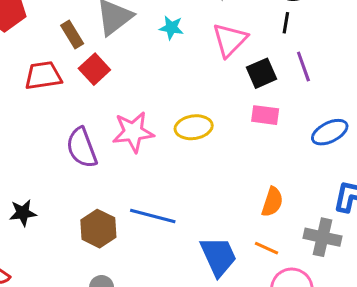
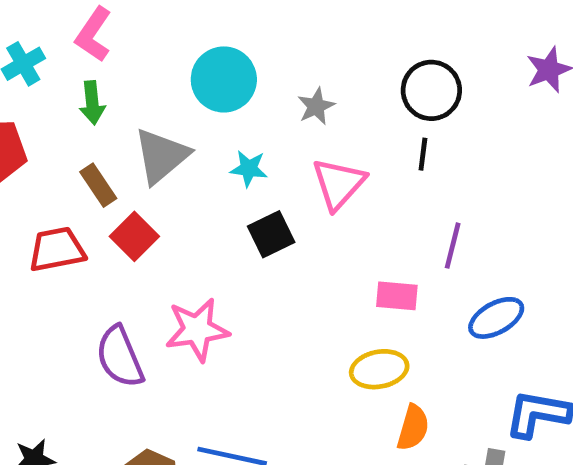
purple line: (303, 66) -> (453, 246), moved, turned 36
black square: (262, 73) -> (271, 234), moved
yellow ellipse: (194, 127) -> (379, 369), moved

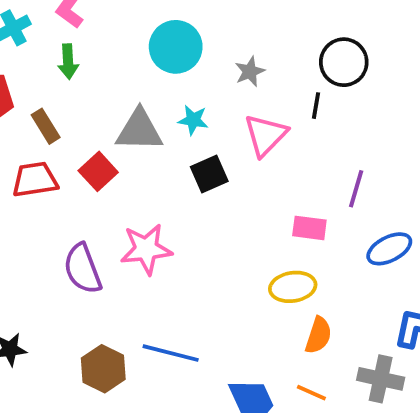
black line: (423, 154) -> (316, 106), moved
gray triangle: (161, 156) -> (139, 130), moved, turned 39
brown rectangle: (98, 185) -> (46, 126), moved

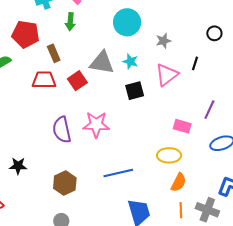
black circle: (344, 62) -> (214, 33), moved, size x0.6
blue line: (171, 353) -> (118, 173), moved, turned -36
orange line: (311, 393) -> (181, 210), moved, turned 56

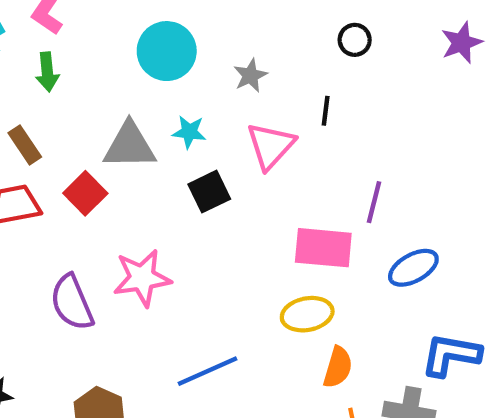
pink rectangle: (182, 126) -> (323, 248), size x1.5

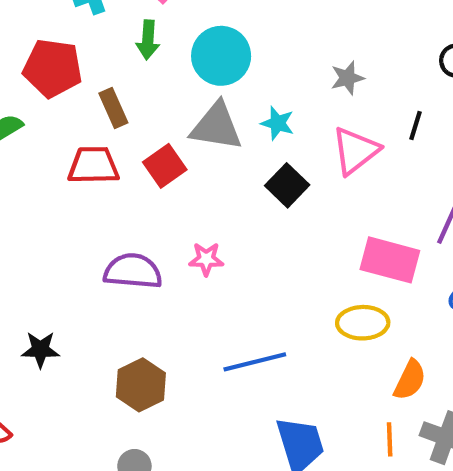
cyan circle: (167, 51) -> (221, 56), moved
black square: (209, 192) -> (287, 185), turned -30
pink star: (142, 278) -> (206, 259), size x0.6
purple semicircle: (72, 302) -> (133, 271), turned 108
orange semicircle: (338, 367) -> (410, 380), moved

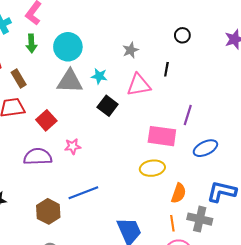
pink triangle: (355, 151) -> (139, 85), turned 35
red square: (165, 166) -> (46, 120), moved
blue line: (255, 362) -> (83, 193), moved

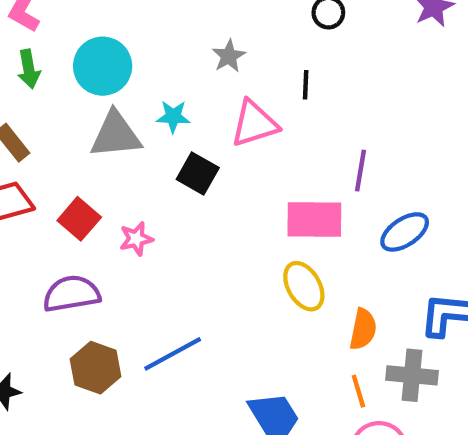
pink star: (73, 146) -> (136, 239), moved
yellow ellipse: (152, 168) -> (304, 286), turned 75
brown hexagon: (48, 211) -> (96, 368), moved

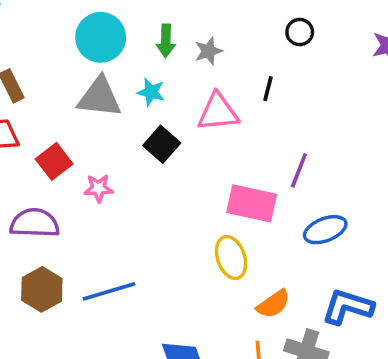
green arrow: (29, 69) -> (166, 41), moved
orange semicircle: (363, 329) -> (273, 304), turned 32

